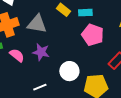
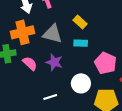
cyan rectangle: (85, 13) -> (81, 43), moved
pink pentagon: (93, 35) -> (105, 63), moved

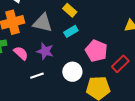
cyan rectangle: (81, 43) -> (71, 31), turned -32
white line: (50, 97) -> (37, 76), moved

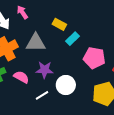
cyan rectangle: (71, 31) -> (72, 39), moved
white circle: (72, 72) -> (66, 85), moved

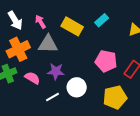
pink arrow: (22, 12) -> (40, 22), moved
yellow rectangle: (59, 24) -> (72, 26), size x1.5
cyan rectangle: (72, 39) -> (102, 20), moved

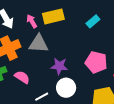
yellow rectangle: (72, 26) -> (53, 16), moved, turned -45
purple star: (56, 71) -> (59, 66), moved

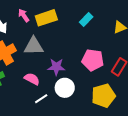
pink arrow: (32, 21) -> (24, 15), moved
pink semicircle: (22, 77) -> (32, 79), moved

